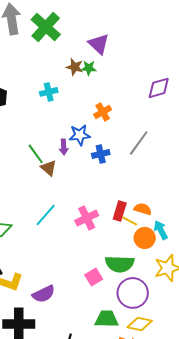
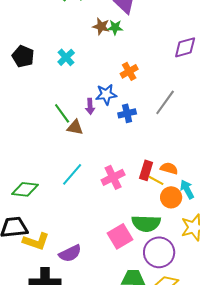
cyan cross: (49, 92) -> (66, 57), moved, turned -30
brown triangle: (49, 168) -> (75, 127), turned -30
pink square: (94, 277) -> (120, 236), size x1.4

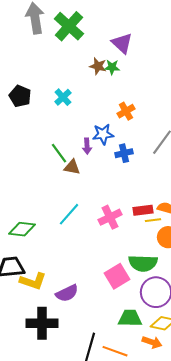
red rectangle: (146, 170) -> (143, 210), turned 66
yellow line: (156, 180) -> (153, 220), turned -35

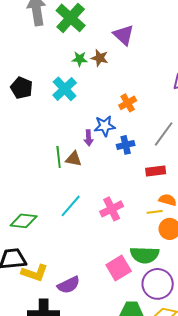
green star: (112, 67) -> (80, 59), moved
cyan cross: (63, 97) -> (65, 89), size x1.4
green line: (59, 153) -> (59, 157), moved, turned 30
red rectangle: (143, 210) -> (156, 171), moved

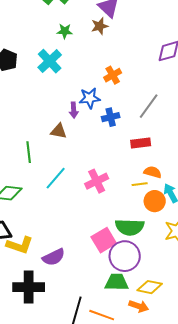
brown star: (100, 58) -> (100, 26), moved, turned -30
green line: (59, 157) -> (29, 152), moved
purple circle: (158, 284) -> (125, 256), moved

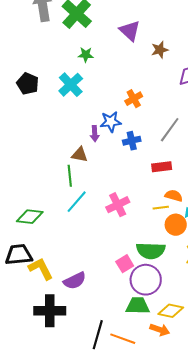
brown star: (100, 26) -> (160, 50), moved
green line: (29, 152) -> (70, 176), moved
pink square: (104, 240) -> (125, 264), size x0.7
yellow L-shape: (20, 245) -> (41, 269), turned -136

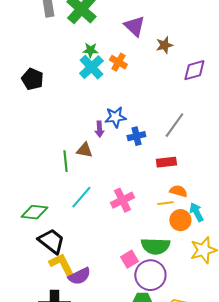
cyan cross: (71, 85) -> (91, 67), moved
orange cross: (134, 99) -> (118, 62), moved, turned -30
green line: (70, 176) -> (65, 161), moved
black trapezoid: (19, 255) -> (51, 241), moved, turned 44
yellow L-shape: (41, 269) -> (61, 264), moved

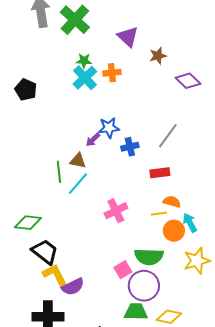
orange cross: (118, 62) -> (112, 73), turned -36
purple diamond: (194, 70) -> (188, 81), turned 60
purple arrow: (99, 129) -> (93, 140), turned 49
cyan line: (81, 197) -> (78, 184), moved

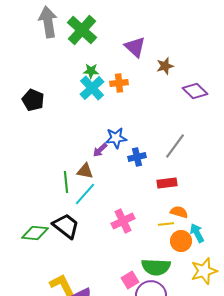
black trapezoid: (45, 252) -> (66, 226), moved

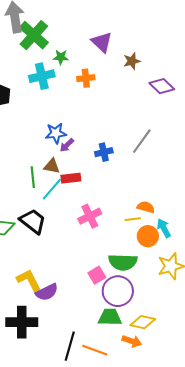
green cross: (82, 30) -> (34, 35), moved
green star: (91, 71) -> (61, 57), moved
cyan cross: (92, 88) -> (42, 76), moved, turned 30
blue star: (116, 138) -> (56, 133), moved
red rectangle: (167, 183) -> (71, 178), moved

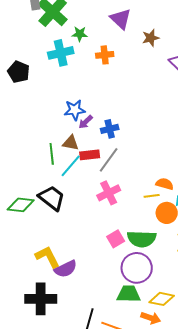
gray line: (142, 141) -> (109, 160), moved
blue cross: (104, 152) -> (110, 129), moved
pink square: (97, 275) -> (116, 239), moved

